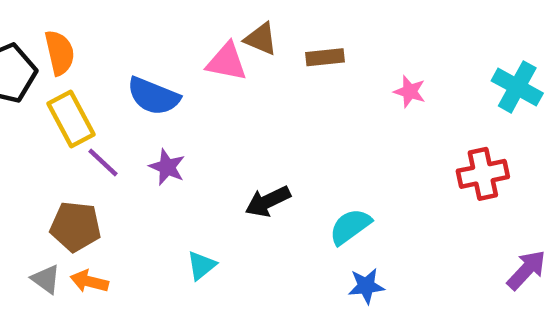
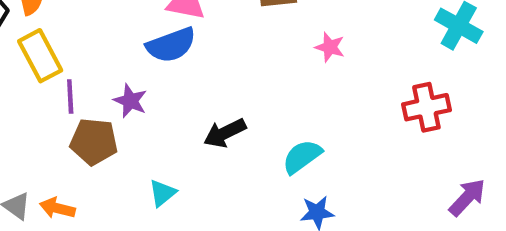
pink star: (410, 92) -> (330, 47), moved
blue semicircle: (153, 96) -> (171, 45), moved, turned -42
purple line: (103, 162) -> (70, 97), turned 44
brown pentagon: (76, 227) -> (94, 142), moved

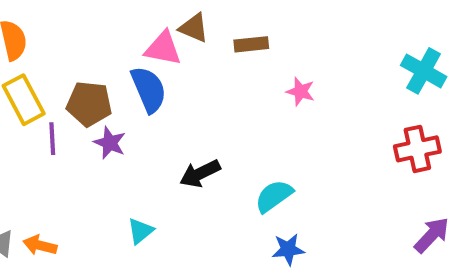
blue semicircle: (171, 45) -> (149, 89), turned -93
red cross: (426, 107) -> (417, 149), moved
brown pentagon: (94, 142) -> (89, 104), moved

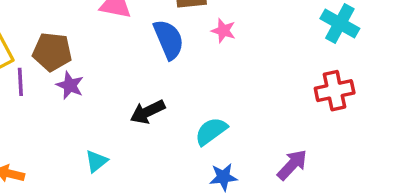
blue semicircle: (149, 89) -> (169, 39), moved
pink star: (300, 91) -> (223, 31), moved
purple arrow: (432, 235) -> (292, 165), moved

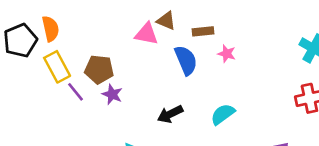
purple line: (20, 82) -> (75, 92), turned -36
cyan semicircle: (211, 131) -> (223, 114), moved

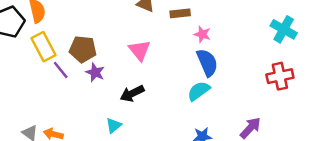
pink triangle: (146, 34) -> (140, 50), moved, turned 40
blue semicircle: (186, 60) -> (207, 63), moved
black arrow: (170, 114) -> (132, 93), moved

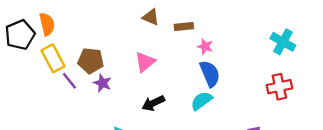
pink triangle: (140, 50) -> (145, 62), turned 30
black arrow: (132, 93) -> (153, 103), moved

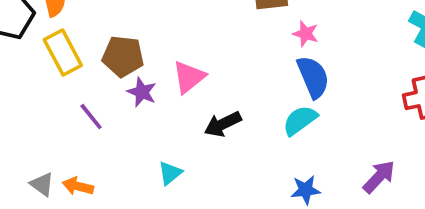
pink triangle: (145, 62) -> (189, 77), moved
purple line: (69, 81) -> (91, 117), moved

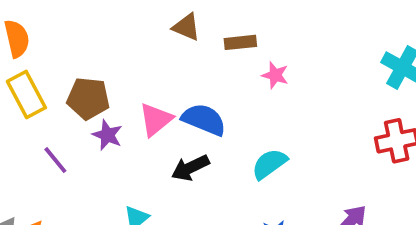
blue semicircle: (313, 77) -> (204, 120), moved, turned -45

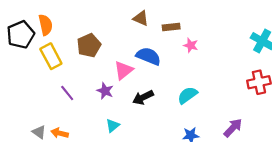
brown pentagon: (88, 98) -> (89, 45), moved, turned -30
blue semicircle: (204, 120) -> (148, 56), moved
purple star: (107, 135) -> (105, 91), moved

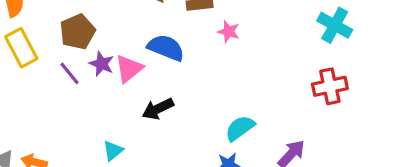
purple star: (105, 91) -> (102, 64), moved
purple line: (67, 93) -> (69, 73), moved
cyan semicircle: (187, 95) -> (240, 128), moved

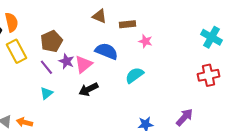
black arrow: (158, 109) -> (88, 89), moved
cyan semicircle: (240, 128) -> (134, 75), moved
cyan triangle: (113, 151) -> (46, 93), moved

